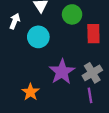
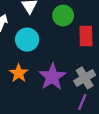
orange star: (30, 92) -> (19, 73), moved
purple line: (90, 95) -> (82, 102), turned 32

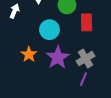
cyan circle: (27, 40) -> (49, 30), moved

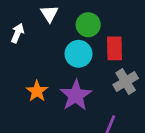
cyan circle: (49, 30) -> (78, 54), moved
gray cross: (86, 59) -> (126, 82), moved

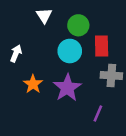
white arrow: (18, 33) -> (16, 53), moved
gray cross: (126, 82) -> (111, 75), turned 35

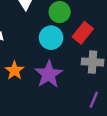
red rectangle: (102, 46) -> (83, 33), turned 40
purple line: (98, 113) -> (94, 100), moved

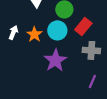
orange star: (14, 71) -> (34, 34), moved

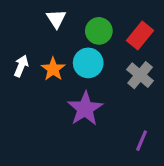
red rectangle: (83, 26) -> (140, 35), moved
gray cross: (91, 50) -> (140, 75), moved, turned 36

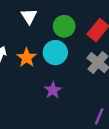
purple star: (85, 109) -> (53, 90), size x0.6

